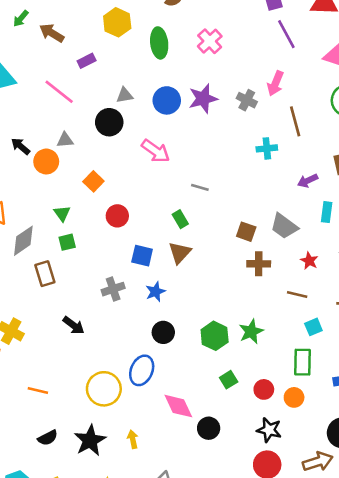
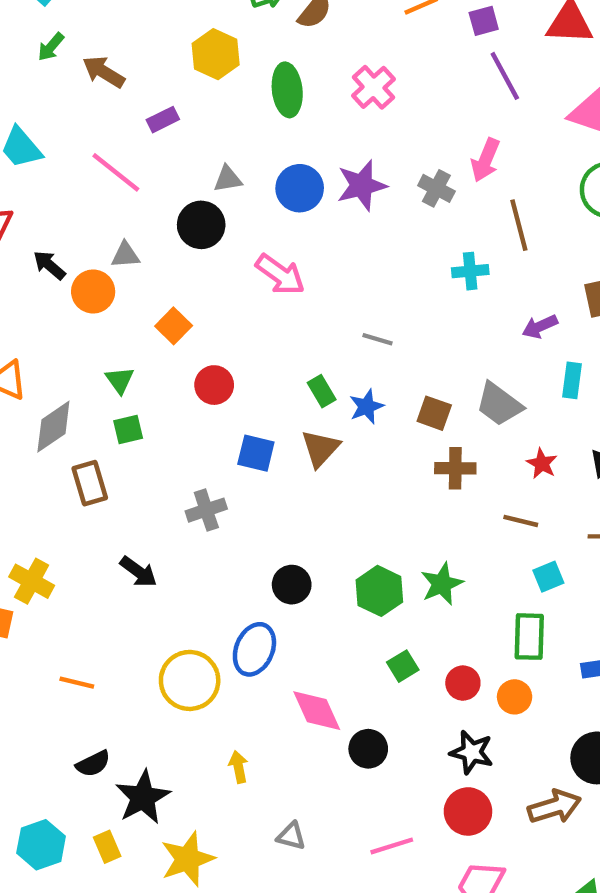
gray line: (200, 187) -> (377, 339), moved
blue star: (155, 292) -> (366, 407), moved
black star: (90, 440) -> (143, 797), moved

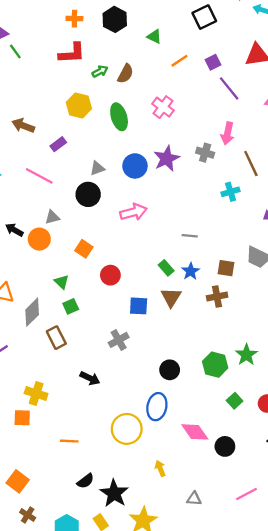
pink arrow: (280, 275) -> (133, 212), turned -40
brown cross: (455, 468) -> (217, 297), moved

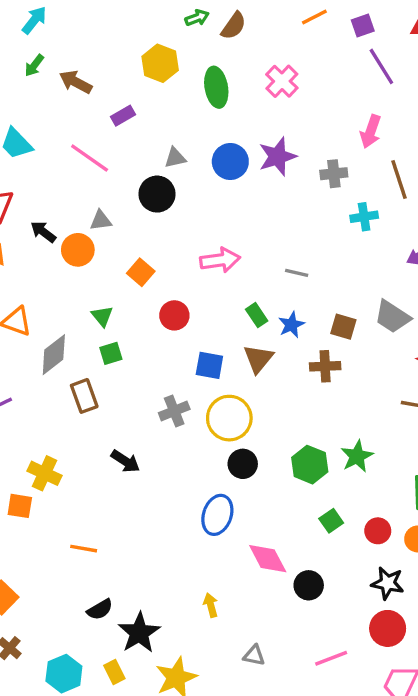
gray cross: (205, 153) -> (334, 174), moved, turned -30
pink arrow: (133, 212) -> (220, 260), moved
yellow circle: (127, 429) -> (229, 418), moved

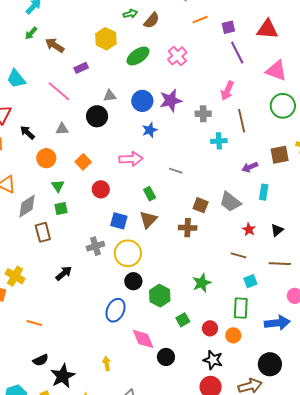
green ellipse: (216, 87) -> (138, 56), turned 60
orange circle: (78, 250) -> (46, 158), moved
blue star: (291, 325) -> (150, 130), moved
black arrow: (125, 461) -> (64, 273), turned -78
green hexagon: (310, 465) -> (160, 296), moved

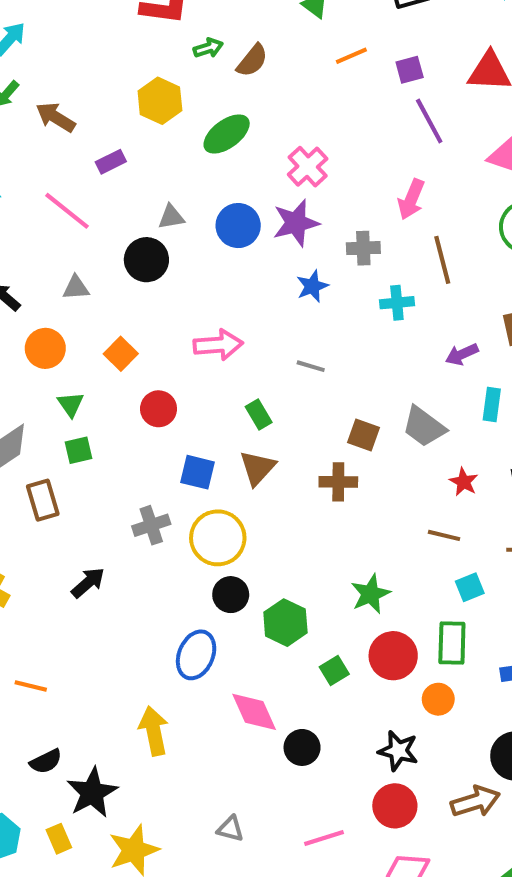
pink cross: (177, 56) -> (308, 167), moved
blue star: (150, 130) -> (312, 286), moved
red circle: (210, 328) -> (393, 656), moved, size x1.5
yellow arrow: (107, 364) -> (154, 731), moved, size x1.6

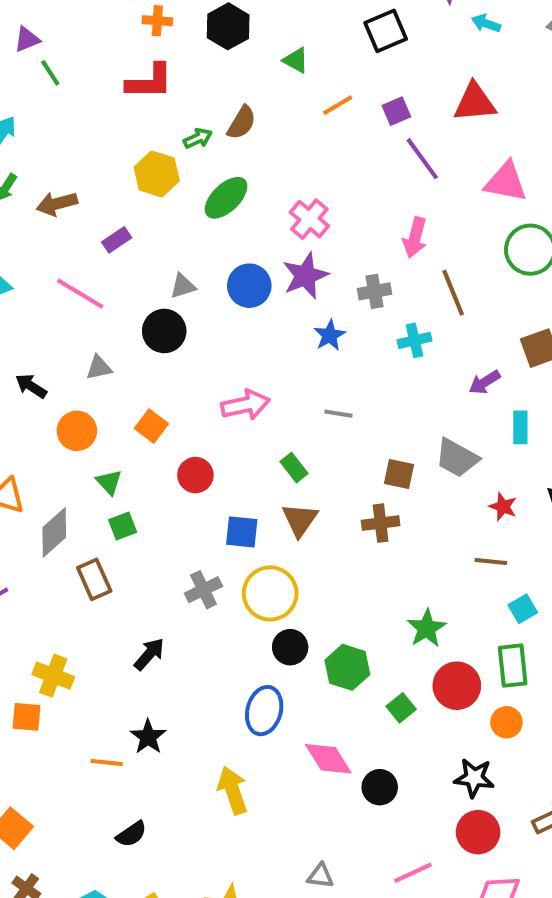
green arrow: (208, 48) -> (198, 138), moved
brown arrow: (56, 117) -> (57, 204), turned -39
black star: (92, 793) -> (148, 737), moved, size x0.7

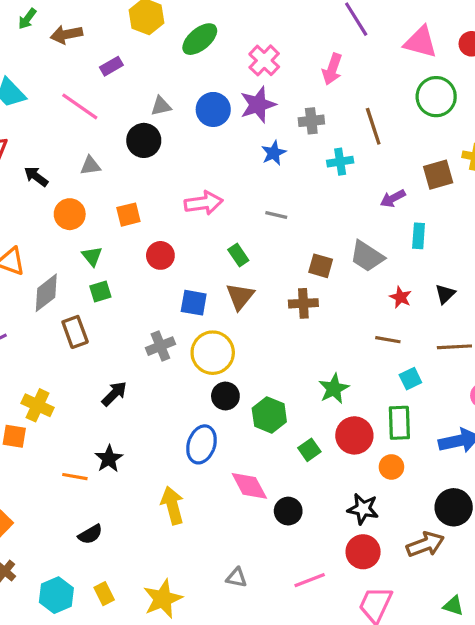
pink arrow: (415, 238) -> (332, 69), moved
orange square: (151, 426) -> (128, 215), turned 35

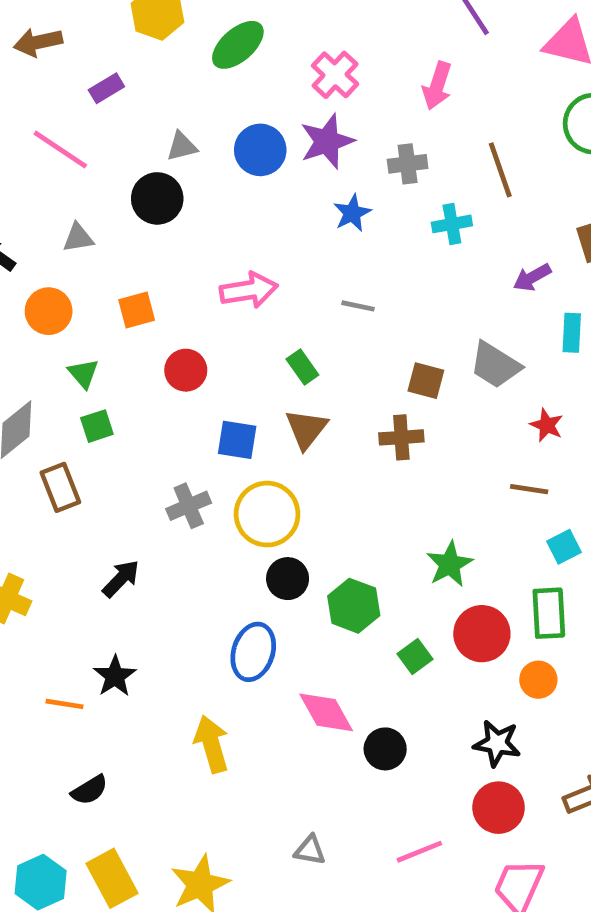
yellow rectangle: (104, 594) -> (112, 878), size x1.6

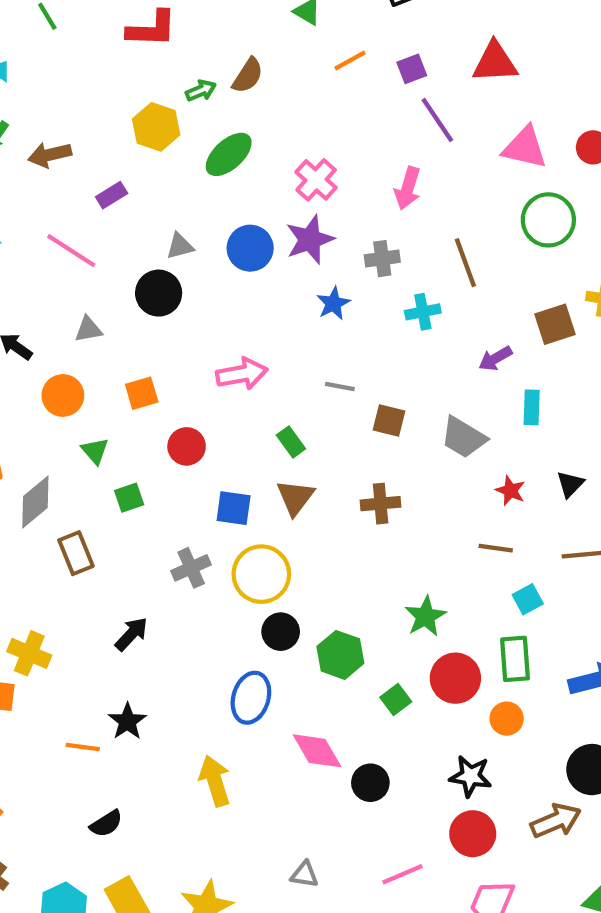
brown square: (426, 381) -> (389, 420), moved
green square: (97, 426) -> (129, 498), moved

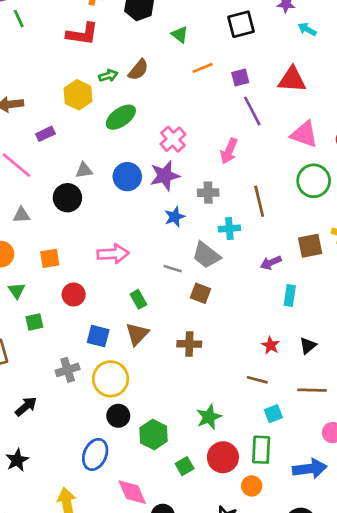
gray trapezoid: (464, 437) -> (206, 255), moved

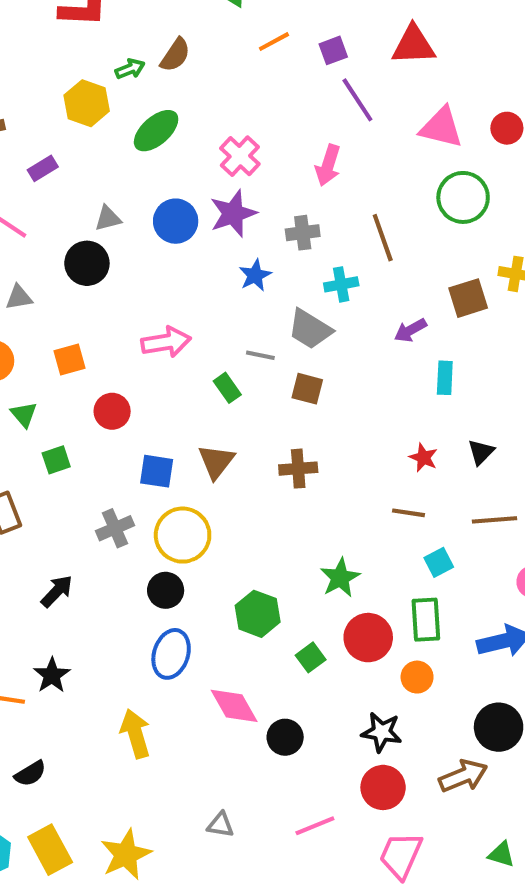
green rectangle: (138, 299) -> (227, 388), moved
black circle: (118, 416) -> (166, 590), moved

